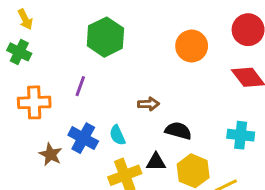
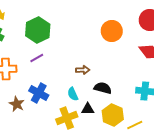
green hexagon: (105, 37) -> (38, 30), moved
purple line: (80, 86) -> (37, 58), turned 40
cyan semicircle: (117, 135) -> (73, 94), moved

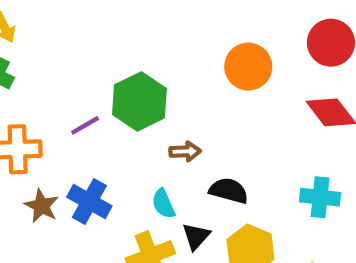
green hexagon: (38, 30) -> (139, 101), moved
brown star: (17, 104) -> (42, 206), moved
black triangle: (88, 109) -> (196, 236), turned -48

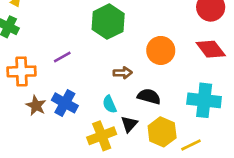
orange circle: (248, 67) -> (161, 50), moved
green hexagon: (139, 101) -> (108, 22), moved
cyan cross: (320, 197) -> (204, 100), size x1.4

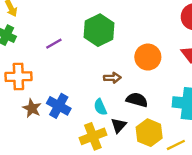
purple line: (62, 57) -> (54, 44), moved

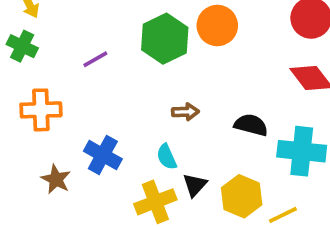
orange circle: (148, 57) -> (217, 26), moved
black semicircle: (137, 100) -> (251, 125), moved
brown star: (32, 108) -> (56, 179), moved

